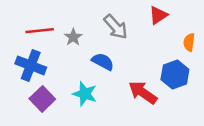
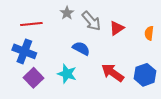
red triangle: (158, 15) -> (117, 28), moved
gray star: (73, 37) -> (67, 13), moved
blue hexagon: (175, 74) -> (145, 75), moved

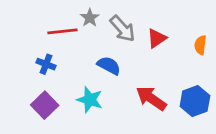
red line: (31, 24) -> (62, 31), moved
blue cross: (24, 51) -> (46, 64), moved, size x0.6

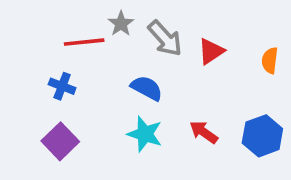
red arrow: (151, 98) -> (204, 132), size x0.7
cyan star: (90, 100) -> (145, 134), moved

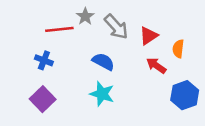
orange semicircle: (270, 60) -> (178, 49), moved
red arrow: (204, 132) -> (156, 65), moved

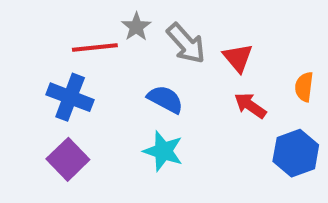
red triangle: (149, 36) -> (238, 58), turned -36
orange semicircle: (178, 49) -> (304, 87), moved
blue cross: (44, 60) -> (70, 97), size x1.5

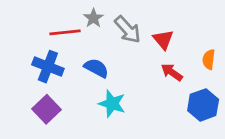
blue semicircle: (165, 99) -> (96, 68), moved

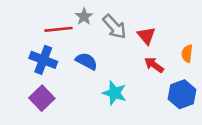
cyan star: (112, 104) -> (115, 93), moved

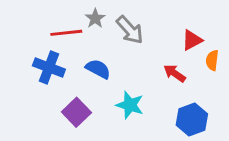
red triangle: (146, 36) -> (192, 40), moved, turned 42
blue hexagon: (182, 94) -> (192, 119), moved
purple square: (42, 98) -> (76, 112), moved

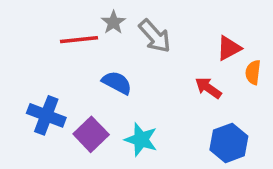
blue cross: (49, 67) -> (46, 115), moved
cyan star: (130, 105) -> (141, 139), moved

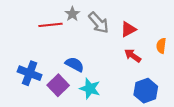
red triangle: (229, 48) -> (128, 29), moved
blue semicircle: (117, 83) -> (75, 64), moved

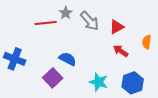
blue cross: (30, 73) -> (15, 59), moved
cyan star: (90, 89) -> (99, 82), moved

